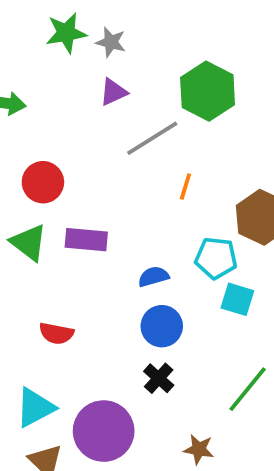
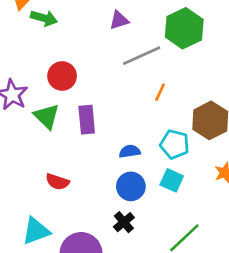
purple rectangle: (86, 240) -> (87, 120), turned 72
cyan square: (237, 299) -> (172, 180), moved

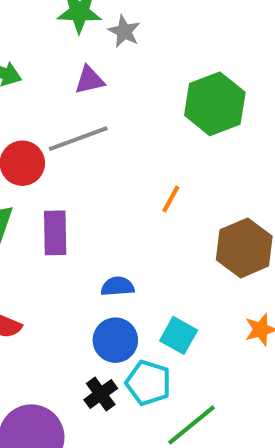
purple triangle: (119, 20) -> (89, 80), moved
gray line: (142, 56) -> (78, 139), moved
cyan pentagon: (175, 144) -> (148, 383), moved

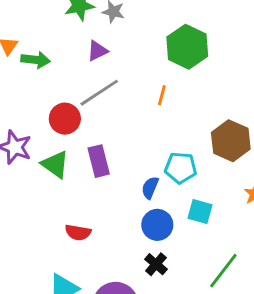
orange line: (171, 199) -> (162, 95), moved
blue semicircle: (118, 286) -> (150, 188), turned -50
cyan pentagon: (148, 383) -> (181, 168), moved

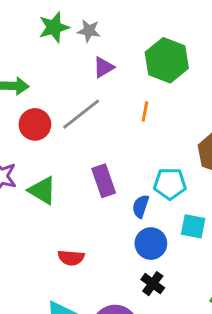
purple triangle: (97, 51) -> (104, 67), moved
red circle: (65, 119) -> (35, 124), moved
purple rectangle: (99, 161) -> (104, 181), moved

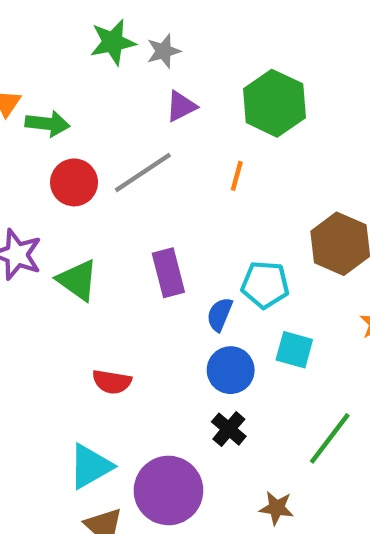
gray star: (89, 31) -> (164, 51), turned -30

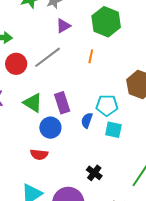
green triangle: (78, 280) -> (33, 103), moved
cyan square: (294, 350) -> (113, 130), moved
blue circle: (231, 370) -> (50, 128), moved

